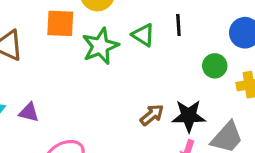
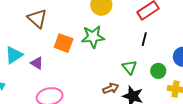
orange square: (60, 23) -> (64, 43), moved
green triangle: (143, 35) -> (129, 67), moved

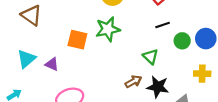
brown triangle: (37, 18) -> (31, 15), moved
black line: (144, 39) -> (163, 25), turned 64
green circle: (158, 71) -> (182, 41), moved

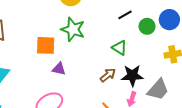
green star: (108, 29) -> (73, 29), turned -30
purple triangle: (52, 64) -> (59, 69), moved

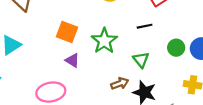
black line: (125, 15) -> (145, 26), moved
green star: (73, 29) -> (104, 41), moved

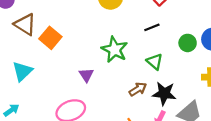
orange square: (67, 32) -> (50, 38), moved, turned 30
purple triangle: (72, 60) -> (86, 75), turned 35

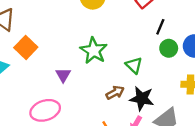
black line: (152, 27) -> (160, 27), moved, turned -49
orange square: (50, 38) -> (26, 47), moved

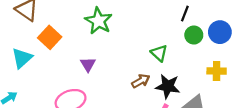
green star: (94, 51) -> (98, 21), moved

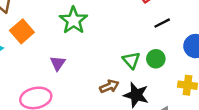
black line: (185, 14) -> (162, 23), turned 35
green circle: (194, 35) -> (156, 59), moved

